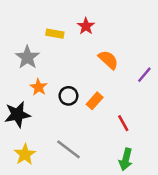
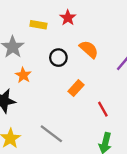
black circle: (68, 96) -> (58, 58), moved

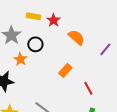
red star: (68, 18) -> (53, 20), moved
black circle: (58, 58) -> (35, 44), moved

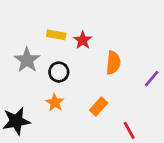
orange semicircle: (76, 37) -> (113, 63), turned 54
orange star: (20, 59) -> (55, 103), moved

